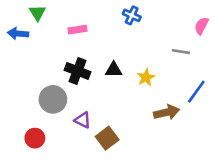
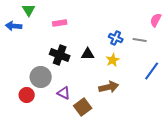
blue cross: (132, 15) -> (116, 38), moved
brown arrow: (167, 112) -> (109, 87), moved
red circle: (35, 138) -> (27, 95), moved

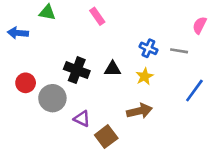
green triangle: (29, 10) -> (47, 12), moved, turned -48
pink rectangle: (60, 23) -> (97, 16), moved, turned 64
red circle: (27, 95) -> (26, 83), moved

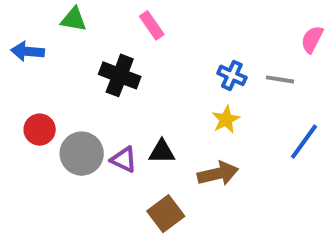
black triangle: (113, 69) -> (162, 152), moved
black cross: (77, 70) -> (120, 75), moved
purple triangle: (82, 119) -> (124, 160), moved

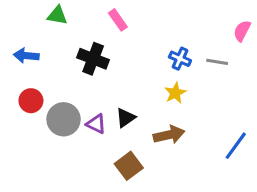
blue arrow: (28, 51) -> (26, 56), moved
blue line: (304, 142) -> (236, 146), moved
black triangle: (162, 152) -> (126, 118), turned -35

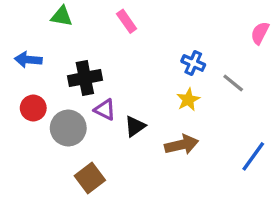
black cross: (93, 59) -> (85, 78), moved, turned -32
gray line: (217, 62) -> (233, 83), moved, turned 30
purple triangle: (96, 124) -> (105, 110), moved
brown square: (129, 166) -> (90, 178), moved

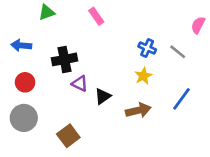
green triangle: (62, 16) -> (47, 12), turned -30
gray line: (233, 83) -> (178, 52), moved
gray circle: (68, 128) -> (24, 118), moved
blue line: (253, 156) -> (181, 99), moved

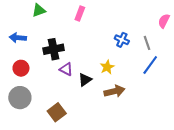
pink rectangle: (96, 16) -> (80, 14), turned 56
gray line: (178, 52) -> (147, 43), turned 32
yellow star: (143, 76) -> (107, 67), moved
blue line: (181, 99) -> (150, 65), moved

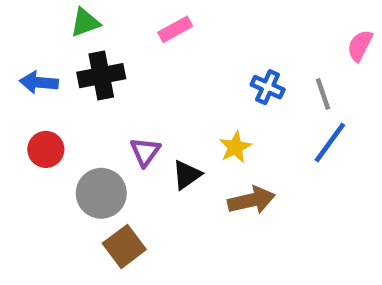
pink rectangle: (80, 14) -> (175, 29), turned 40
black cross: (54, 49) -> (101, 76), moved
purple triangle: (66, 69) -> (145, 152), turned 40
gray circle: (20, 98) -> (101, 193), moved

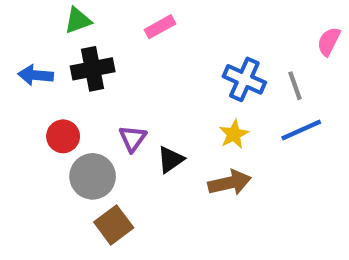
blue cross: (268, 87) -> (244, 79), size x1.4
blue line: (330, 142) -> (301, 130), turned 30
yellow star: (235, 147) -> (234, 134), moved
red circle: (46, 149) -> (63, 136), moved

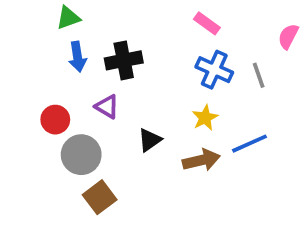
pink rectangle: (160, 27) -> (207, 23), moved, turned 65
black cross: (93, 69) -> (124, 60), moved
blue arrow: (36, 75) -> (77, 57), moved, turned -104
blue line: (301, 130) -> (249, 144), moved
purple triangle: (133, 138) -> (107, 107), moved, turned -35

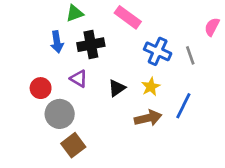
green triangle: (68, 18) -> (75, 13), moved
pink rectangle: (207, 23) -> (128, 17), moved, size x1.4
black triangle: (150, 140) -> (117, 88), moved
blue line: (249, 144) -> (183, 106), turned -40

